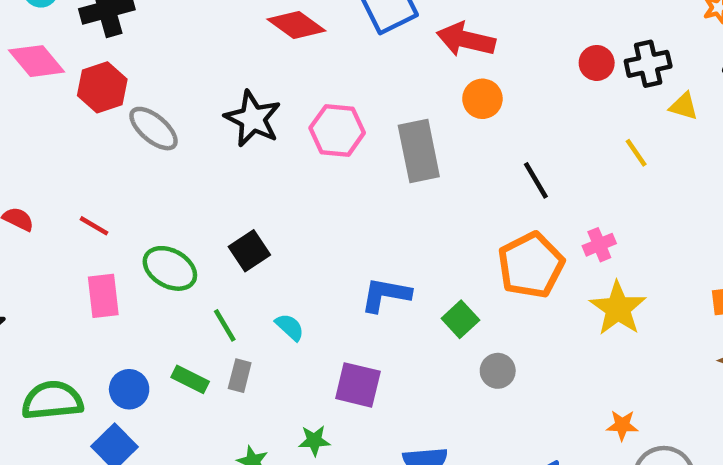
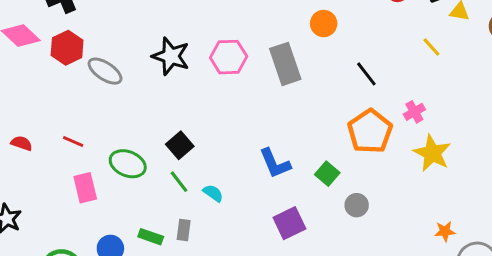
blue L-shape: (386, 295) -> (275, 163), turned -116
green line: (225, 325) -> (179, 182), moved
purple square: (358, 385) -> (289, 223), moved, turned -32

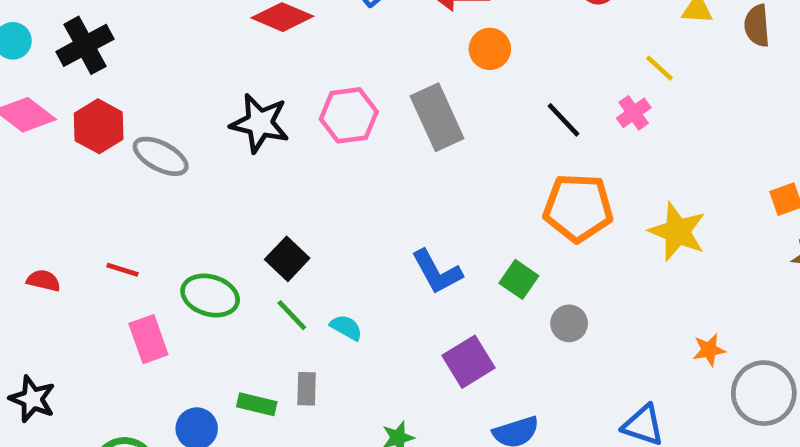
pink cross: (414, 112) -> (634, 113), moved
orange pentagon: (370, 131) -> (578, 208), turned -30

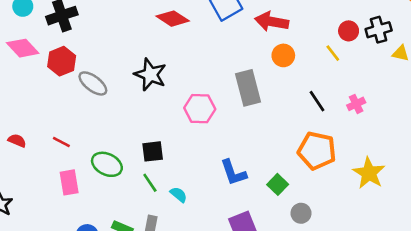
yellow line: (659, 68) -> (333, 53), moved
pink hexagon: (349, 115) -> (200, 109), moved
black square: (287, 259) -> (153, 151), turned 30

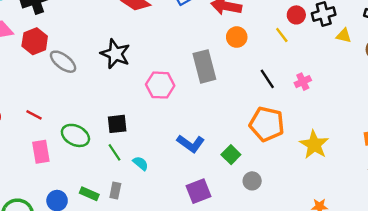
blue L-shape: (233, 173) -> (191, 144), turned -36

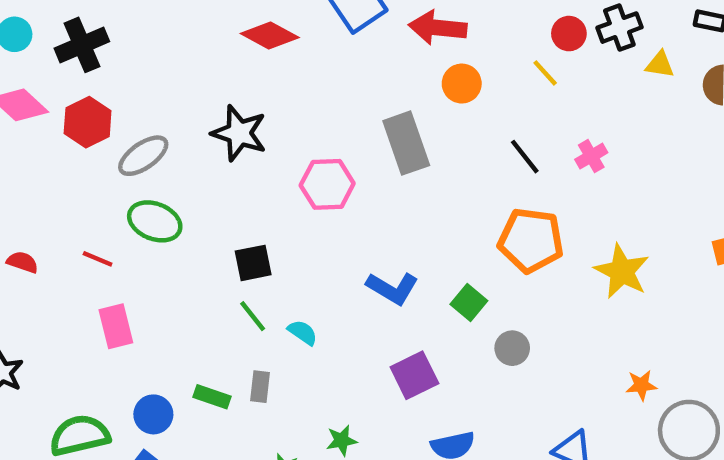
gray ellipse: (63, 62) -> (143, 156), turned -68
green ellipse: (75, 135) -> (155, 221), moved

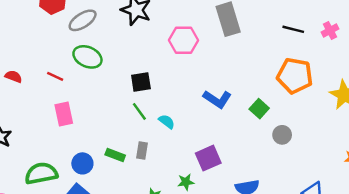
black line: (525, 157) -> (293, 29), turned -40
purple square: (414, 375) -> (208, 158), moved

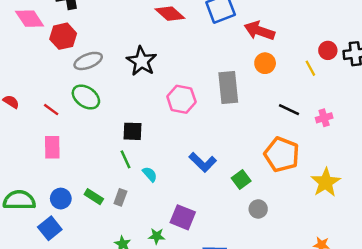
purple square: (208, 158) -> (183, 217), turned 35

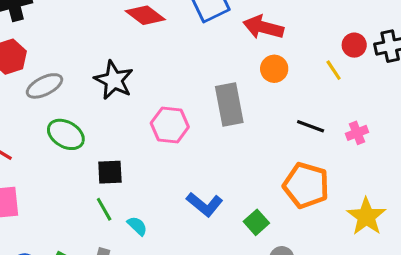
green ellipse: (86, 97) -> (66, 134), moved

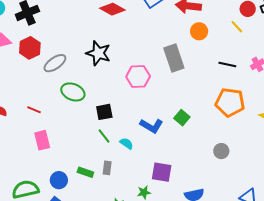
blue L-shape: (205, 204) -> (151, 126), moved
green square: (256, 222) -> (182, 118), moved

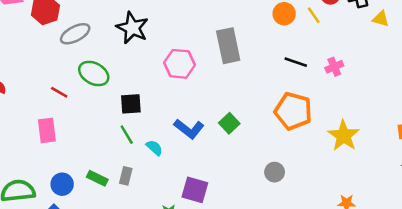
orange circle: (199, 31) -> (284, 14), moved
red line: (34, 110) -> (59, 92), moved

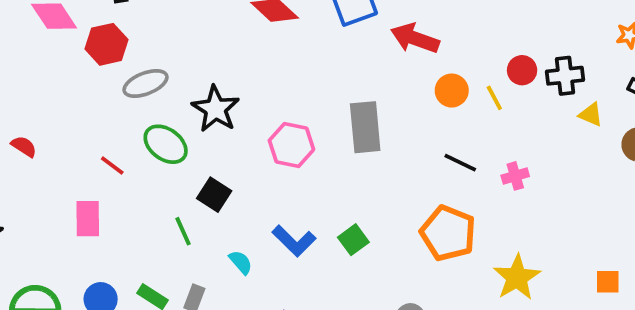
black star: (132, 28) -> (216, 109), moved
black square: (131, 104) -> (214, 195), turned 30
green line: (127, 135) -> (183, 231), moved

